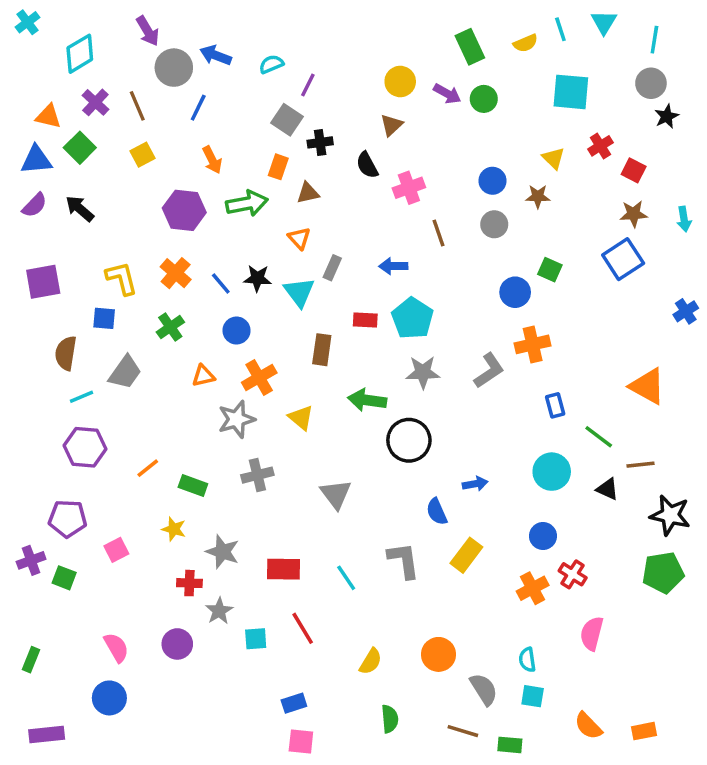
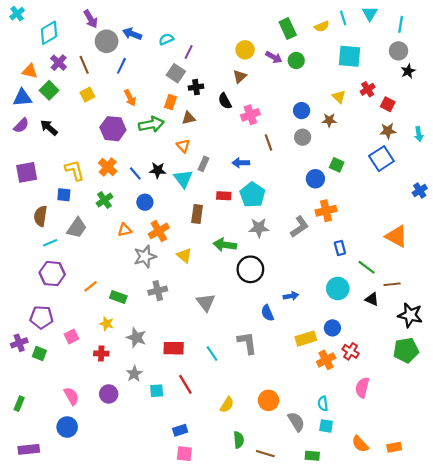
yellow rectangle: (466, 555) -> (306, 339), moved, turned 36
red cross: (189, 583) -> (101, 353), moved
brown line: (463, 731) -> (265, 454), moved

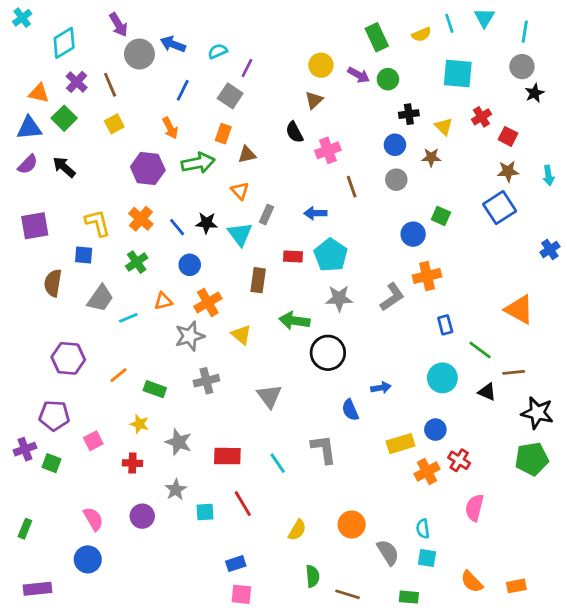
blue line: (121, 66) -> (183, 90), moved
black cross: (196, 87) -> (409, 114), moved
cyan line: (50, 243) -> (128, 318), moved

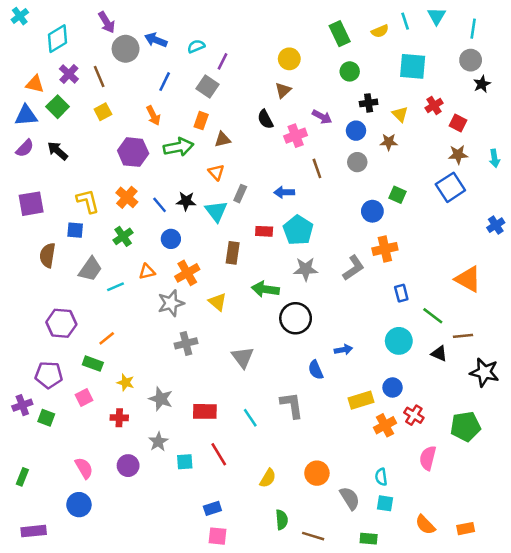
purple arrow: (359, 75) -> (322, 117), moved
green rectangle: (155, 389) -> (93, 364), moved
green pentagon: (532, 459) -> (466, 427), moved

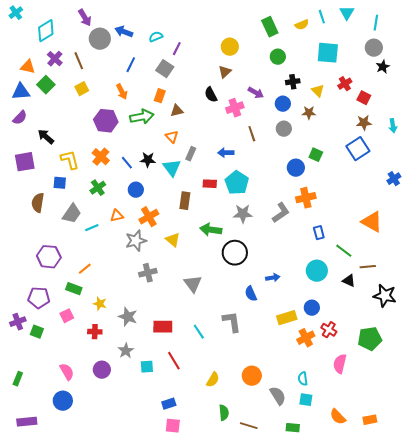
black arrow: (58, 151) -> (46, 137), moved

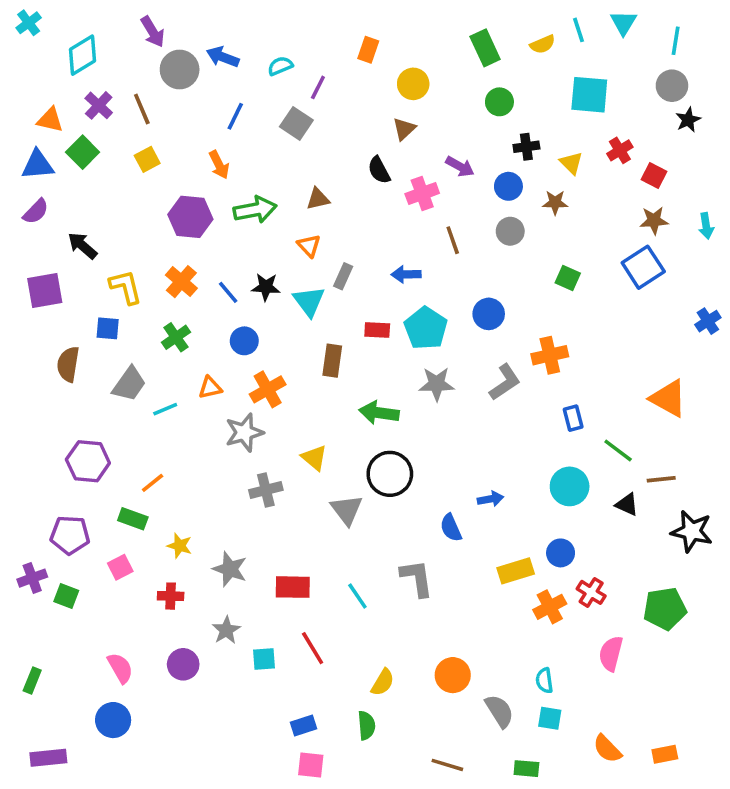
orange rectangle: (160, 96) -> (368, 50), moved
blue circle: (296, 168) -> (489, 314), moved
yellow triangle: (173, 240) -> (314, 458), moved
black circle: (235, 253) -> (390, 474), moved
green semicircle: (224, 413) -> (366, 725), moved

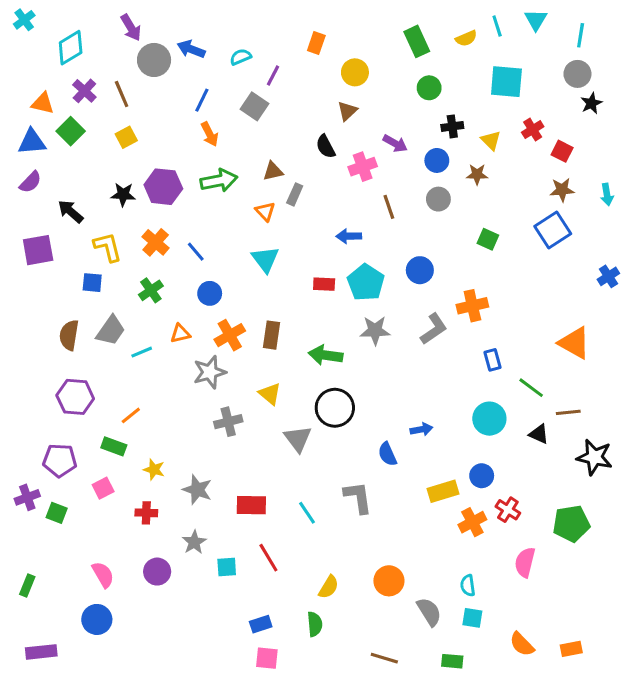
orange arrow: (219, 165) -> (210, 134), moved
gray rectangle: (343, 276) -> (295, 194), moved
black star: (266, 287) -> (123, 194), moved
brown rectangle: (332, 361) -> (271, 335), moved
brown semicircle: (68, 364) -> (69, 335), moved

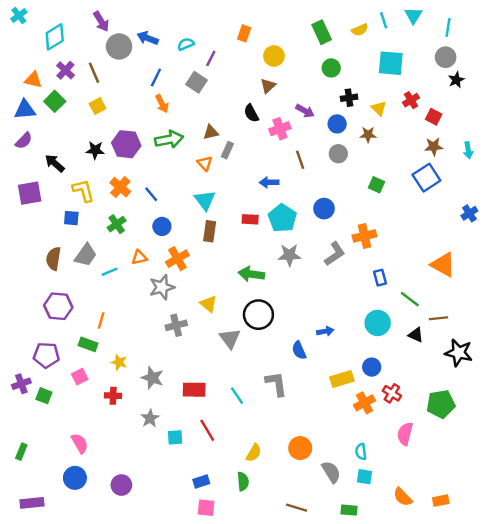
brown rectangle: (271, 335) -> (210, 231), moved
orange line: (131, 415) -> (101, 321), turned -35
purple circle: (157, 572) -> (121, 485), moved

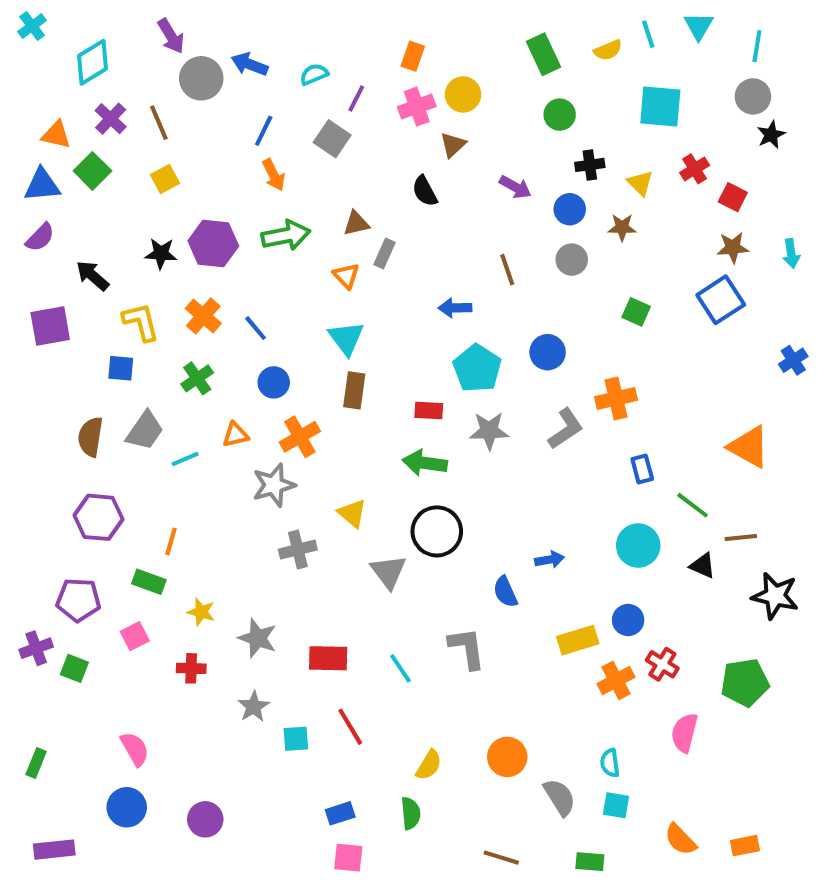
pink cross: (280, 129) -> (417, 107), moved
red rectangle: (250, 219) -> (429, 411), moved

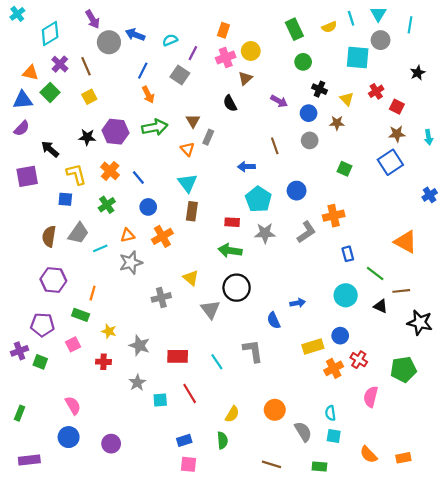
gray circle: (753, 96) -> (381, 40), moved
black cross: (590, 165) -> (319, 89), turned 32
brown triangle: (356, 223) -> (193, 121), turned -48
gray star: (274, 485) -> (131, 263), moved

